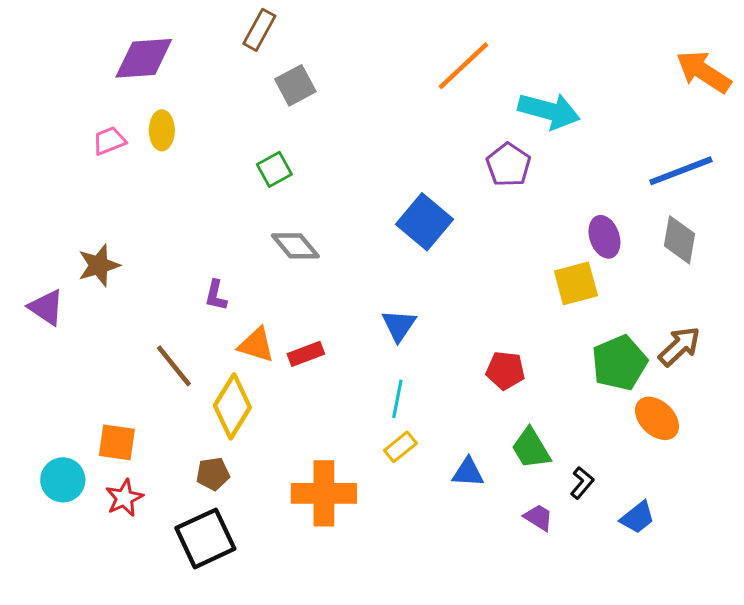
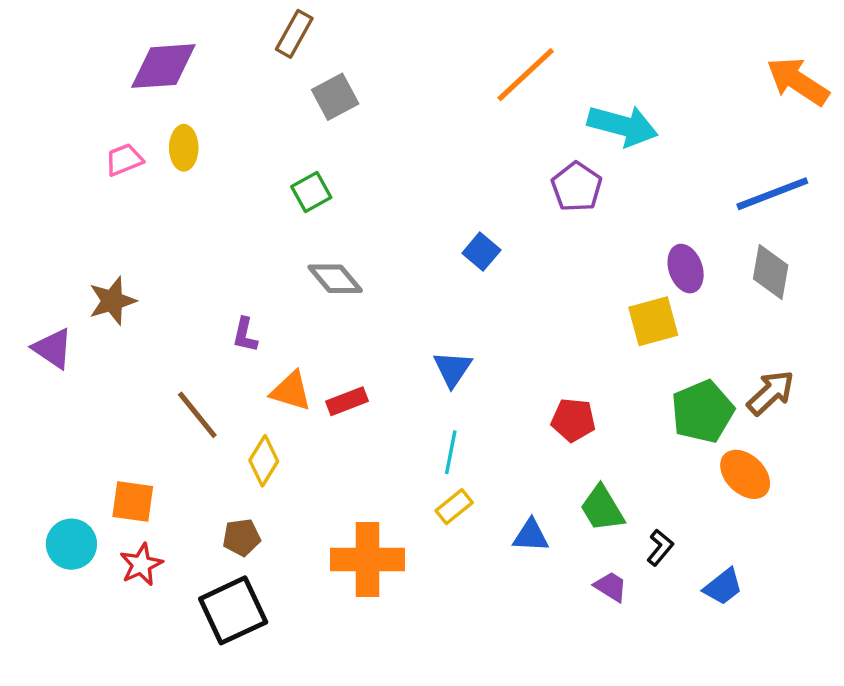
blue square: (424, 222) -> (481, 252), size x0.6
yellow diamond: (232, 406) -> (264, 461), size x0.7

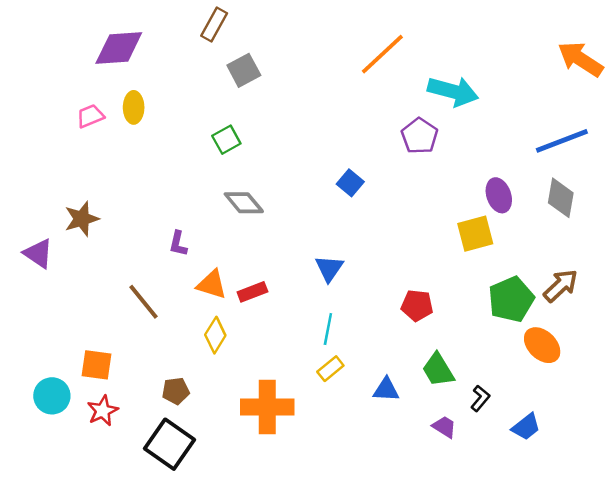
yellow diamond: (264, 461) -> (215, 335), moved
black square: (233, 610) -> (170, 444), turned -30

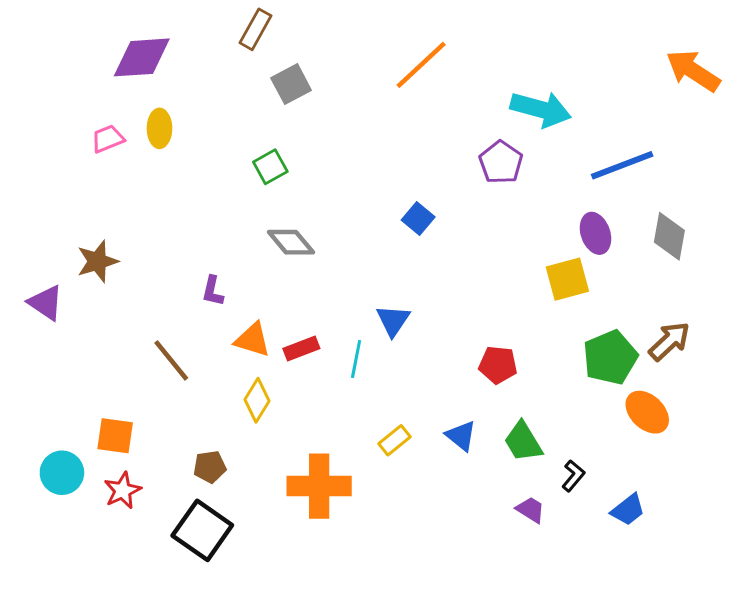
orange line: (382, 54) -> (421, 65), moved
blue line: (562, 141) -> (622, 165), moved
cyan line: (328, 329) -> (356, 359), moved
blue triangle: (386, 390) -> (461, 436), moved, turned 36

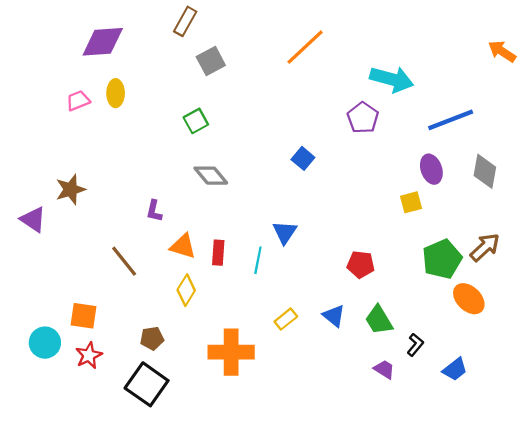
orange arrow: (693, 71) -> (502, 51), size x0.7
yellow square: (567, 279) -> (411, 202), size x0.7
red rectangle: (301, 349) -> (218, 253), turned -65

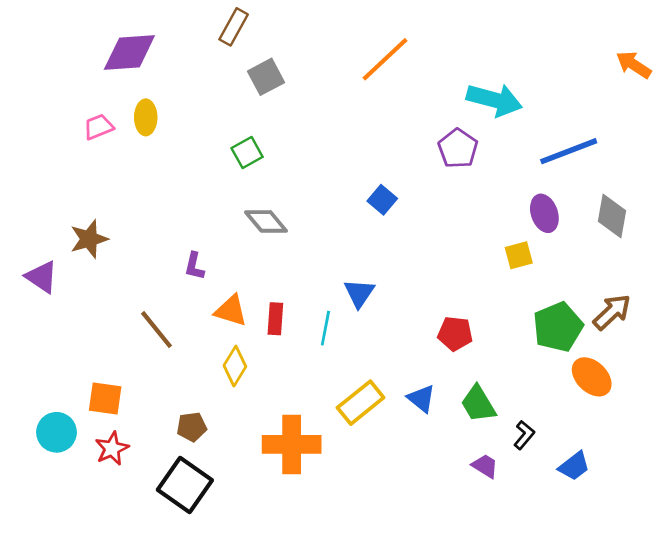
yellow rectangle: (286, 319) -> (361, 403), size x1.6

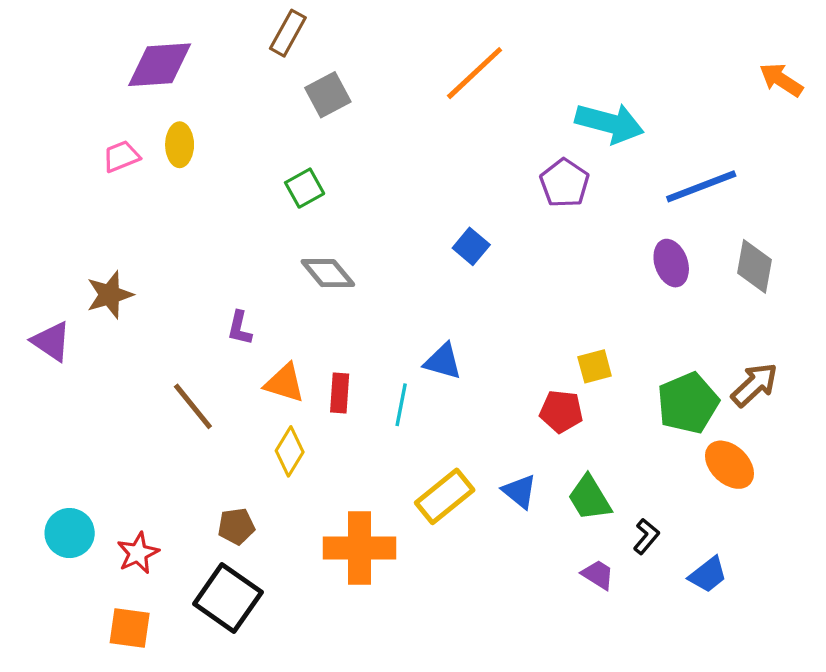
yellow square: (519, 255) -> (595, 366), moved
blue triangle: (359, 293) -> (443, 361), turned -48
orange square: (105, 399) -> (130, 628), moved

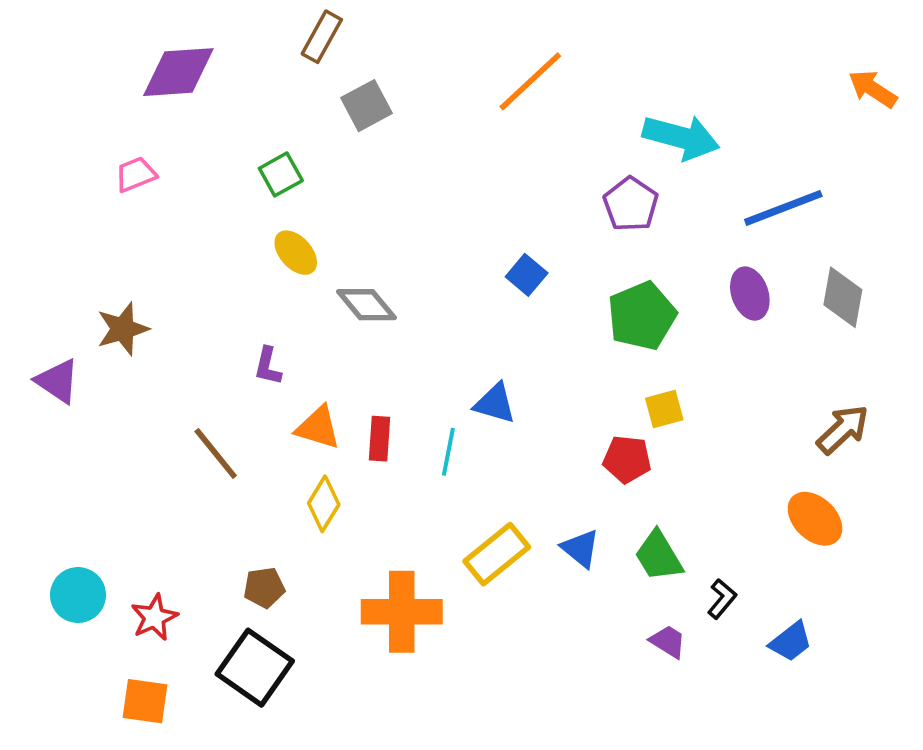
yellow ellipse: (180, 145) -> (296, 253), moved, turned -42
green square: (305, 188) -> (281, 174), moved
green pentagon: (688, 403) -> (642, 316), moved

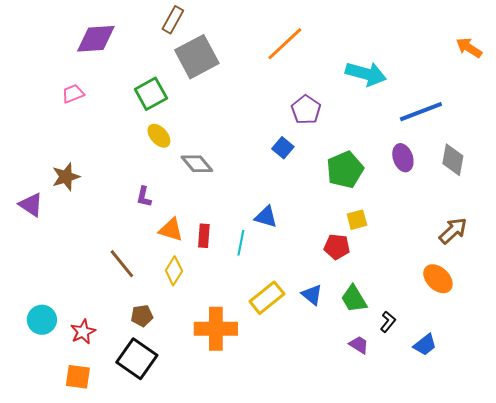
gray square: (366, 106) -> (197, 57), size x1.6
green square: (281, 174) -> (151, 94), size x1.4
purple pentagon: (631, 204) -> (306, 110), moved
brown line: (216, 454) -> (122, 264), moved

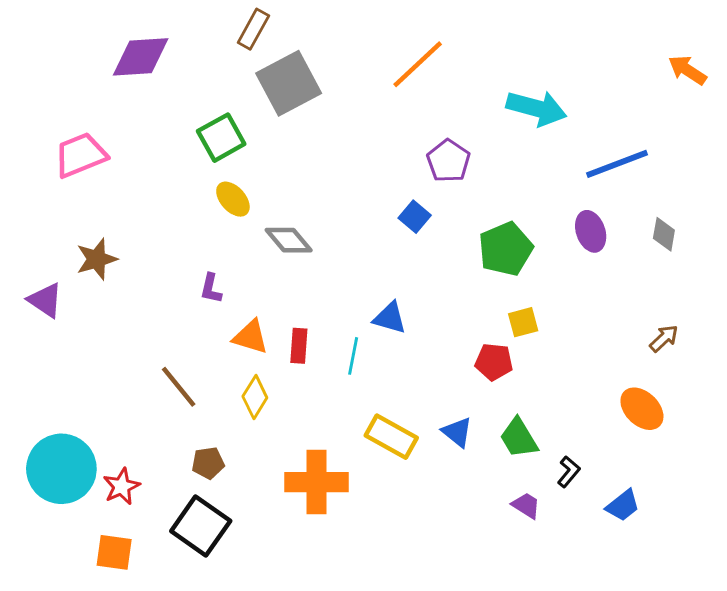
pink trapezoid: (73, 94) -> (80, 155), moved, size x1.6
gray diamond: (453, 160) -> (664, 234), size x0.7
brown arrow: (453, 231) -> (664, 338), size x0.7
yellow rectangle: (267, 298) -> (391, 437), turned 68
cyan circle: (42, 320) -> (61, 469), size x1.6

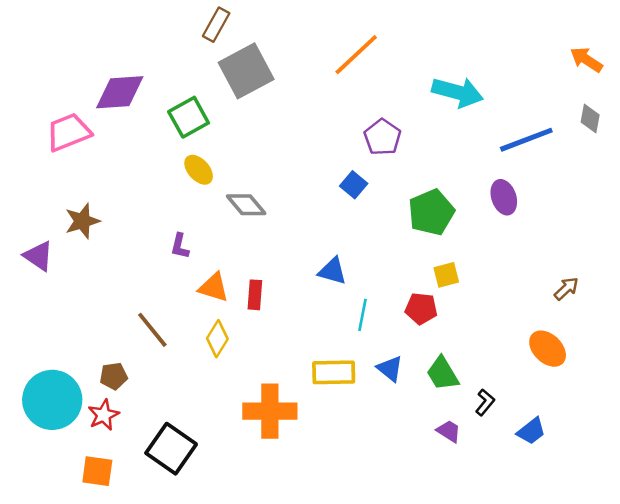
purple diamond: (141, 57) -> (120, 92), moved
gray diamond: (664, 234) -> (590, 118), moved
cyan line: (353, 356) -> (362, 315), moved
yellow rectangle: (391, 437) -> (334, 372), turned -30
brown pentagon: (208, 463) -> (114, 376), moved

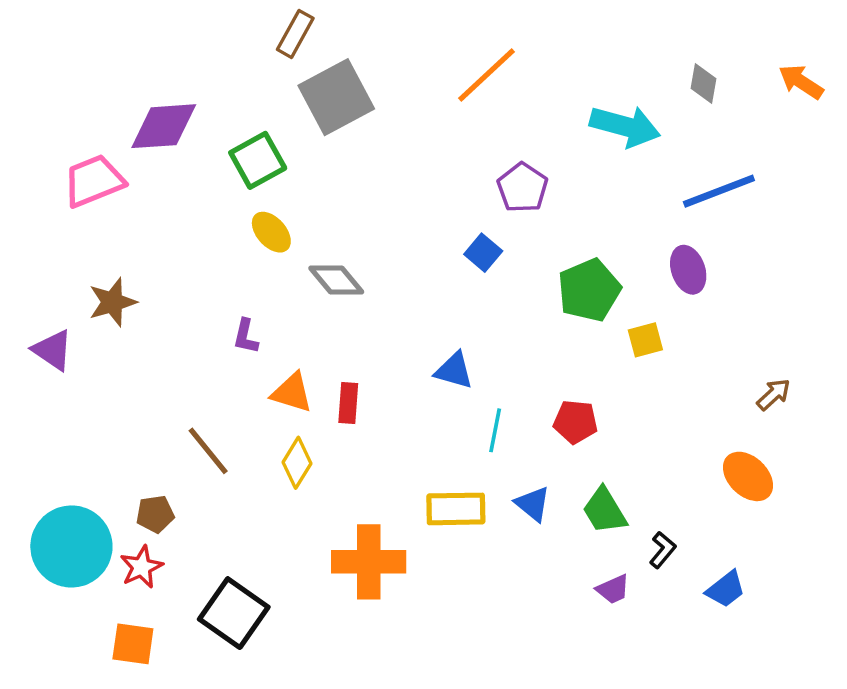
gray diamond: (590, 118) -> (704, 84), moved
yellow square: (446, 275) -> (645, 340), moved
purple trapezoid: (449, 431) -> (613, 589), turned 124

